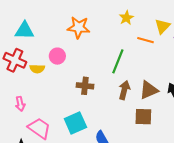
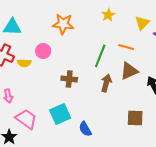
orange line: (146, 40) -> (126, 47), moved
brown triangle: (149, 90) -> (129, 71), moved
brown square: (143, 117) -> (135, 118), moved

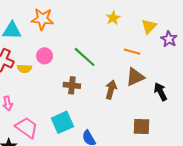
orange star: (63, 24) -> (42, 19), moved
green line: (100, 56) -> (85, 57), moved, turned -70

